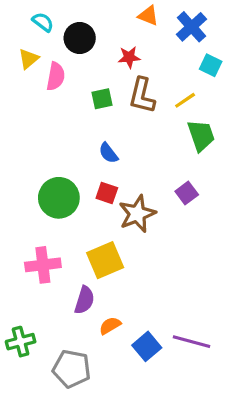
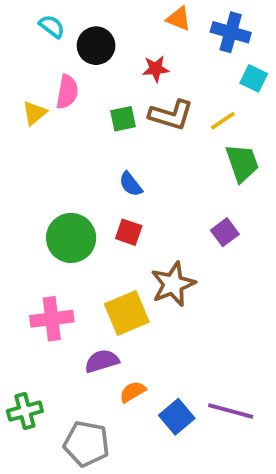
blue cross: (191, 27) -> (231, 32), turned -32
yellow triangle: (29, 59) -> (35, 113), moved
brown L-shape: (142, 96) -> (171, 115), turned -87
brown star: (137, 214) -> (173, 284), moved
purple semicircle: (84, 300) -> (102, 361), turned -124

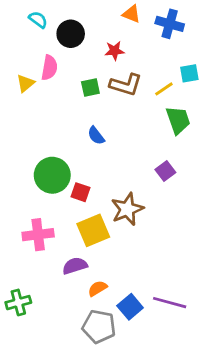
cyan square: (254, 78) -> (189, 73), moved, turned -36
red square: (129, 232) -> (81, 192), moved
gray pentagon: (86, 444) -> (99, 327), moved

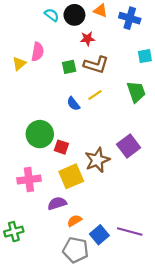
cyan semicircle: (38, 20) -> (52, 15), moved
black circle: (71, 34) -> (74, 15), moved
yellow line: (164, 89) -> (95, 95), moved
purple square: (165, 171) -> (129, 146), moved, size x1.5

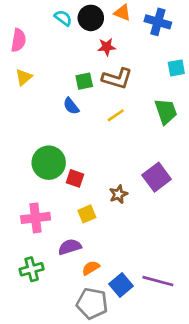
pink semicircle: (38, 52) -> (18, 40), moved
blue semicircle: (73, 104) -> (71, 106), moved
brown star: (97, 160) -> (118, 194), size x0.6
yellow square: (71, 176) -> (87, 214), size x0.6
green cross: (14, 232) -> (32, 269), moved

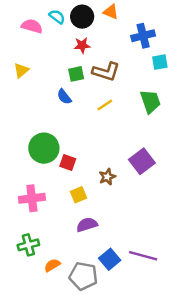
blue cross: (158, 22) -> (143, 36), moved, turned -30
pink semicircle: (18, 40) -> (32, 26), moved, turned -84
red star: (107, 47) -> (82, 45), moved
purple semicircle: (70, 247) -> (87, 225), moved
orange semicircle: (91, 268) -> (52, 265), moved

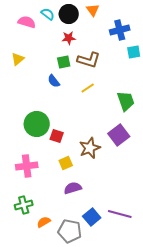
orange triangle: (111, 12) -> (93, 10), turned 32
green trapezoid: (150, 101) -> (126, 101), moved
brown star: (107, 177) -> (90, 148), size x1.5

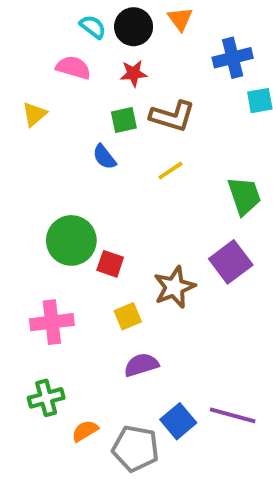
pink semicircle: (27, 22) -> (73, 68), moved

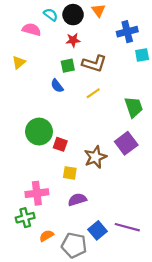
pink semicircle: (73, 68) -> (32, 29), moved
yellow square: (128, 316) -> (70, 173), turned 32
pink cross: (52, 322) -> (37, 193), moved

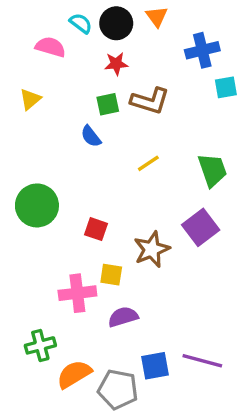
yellow line: (93, 93) -> (148, 163), moved
green circle: (39, 132) -> (37, 205), moved
pink cross: (37, 193) -> (77, 293), moved
blue square: (97, 230) -> (155, 366), turned 30
orange semicircle: (46, 236) -> (74, 374), size x1.5

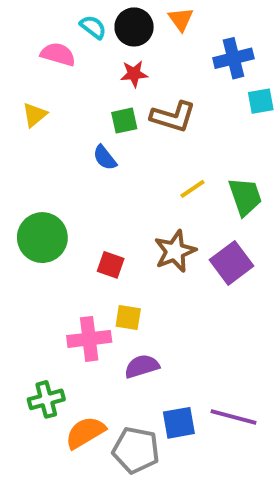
yellow line: (148, 163) -> (192, 189), moved
brown star: (152, 249) -> (175, 251), moved

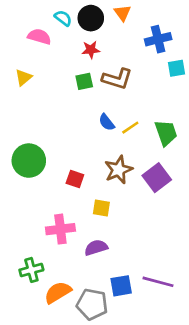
blue semicircle: (105, 158) -> (107, 122), moved
yellow square: (128, 318) -> (101, 208), moved

